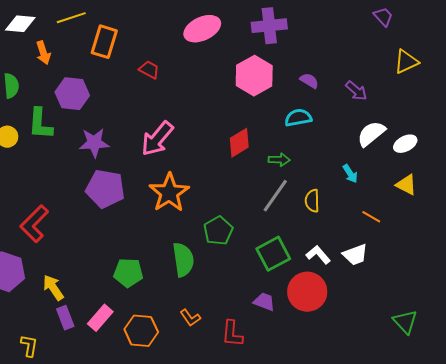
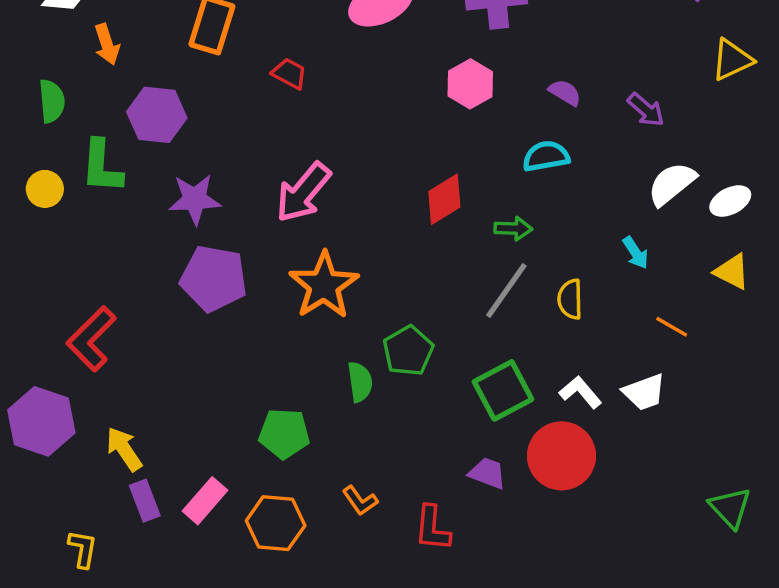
pink hexagon: (254, 76) -> (470, 84), size x0.7
green semicircle: (183, 260) -> (360, 382), moved, size x0.7
green pentagon: (128, 273) -> (284, 433), moved

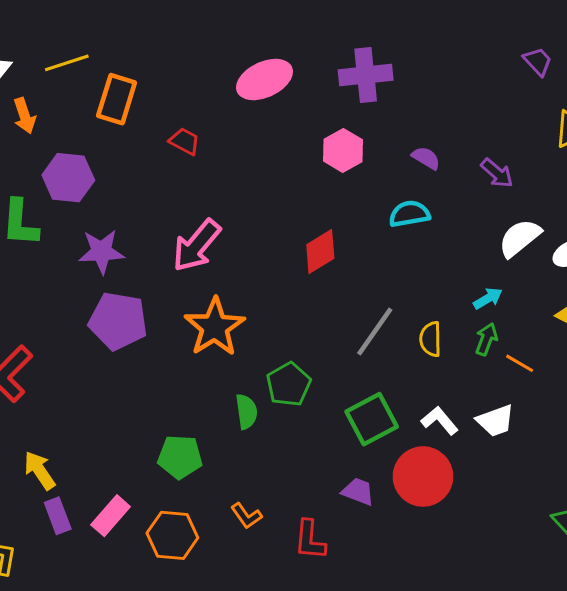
green arrow: (513, 229) -> (486, 339), moved, turned -72
cyan arrow: (636, 253) -> (488, 298), turned -88

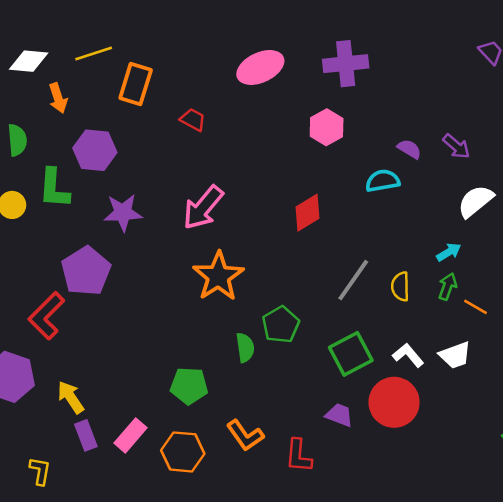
purple semicircle: (426, 158) -> (409, 149), moved
purple pentagon: (118, 321) -> (86, 271), moved, turned 30
orange L-shape: (246, 516) -> (245, 435), size x1.4

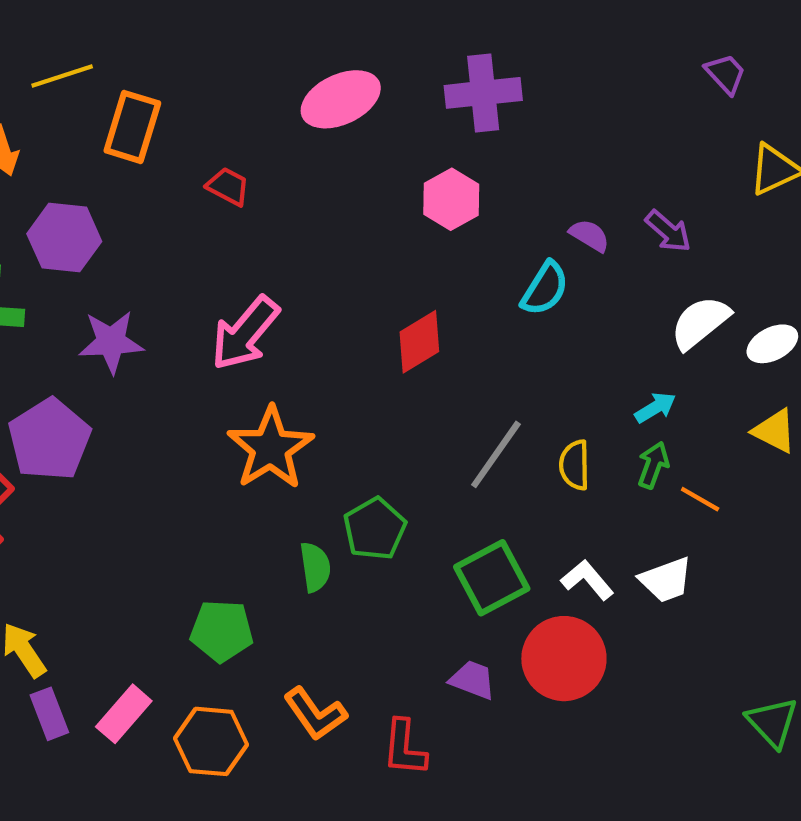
cyan semicircle: (383, 181) -> (545, 289), turned 132

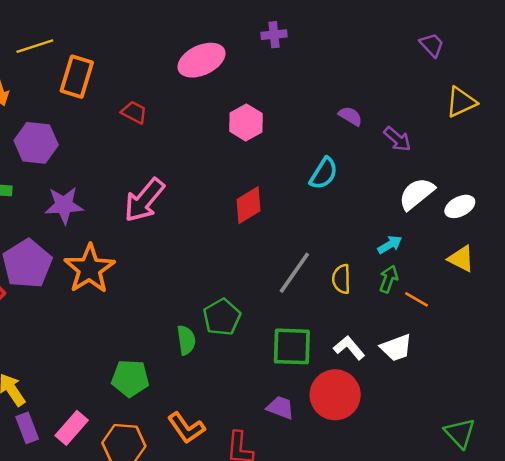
purple cross: (483, 93) -> (274, 35), moved, size x0.6
pink hexagon: (451, 199) -> (246, 122), moved
purple semicircle: (589, 235) -> (350, 116), moved
orange star: (271, 448) -> (89, 269), moved
green square: (492, 578) -> (292, 346), turned 30

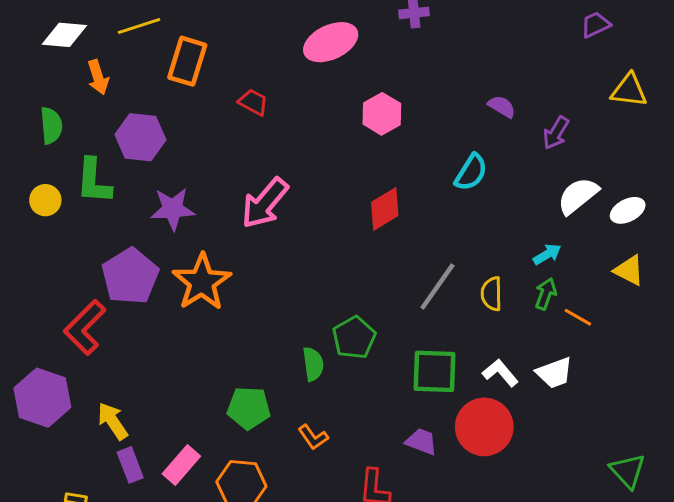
purple trapezoid: (432, 45) -> (595, 25), turned -72
yellow triangle: (461, 102) -> (629, 90), turned 32
purple arrow: (397, 139) -> (556, 133), turned 80
orange L-shape: (186, 428) -> (313, 437), moved, size x0.7

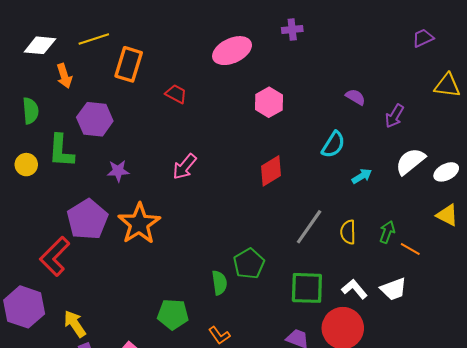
pink arrow: (265, 203) -> (185, 167), size x0.7
purple star: (173, 209) -> (118, 171), size x0.7
cyan arrow: (547, 254) -> (362, 176), moved

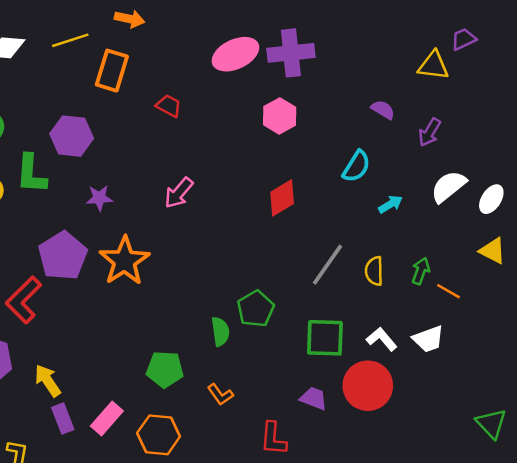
purple cross: (292, 29) -> (291, 53), moved, size x1.8
orange arrow: (64, 76) -> (130, 19), moved, turned -60
yellow triangle: (447, 85) -> (433, 66), moved
white ellipse: (446, 172) -> (491, 199), turned -30

